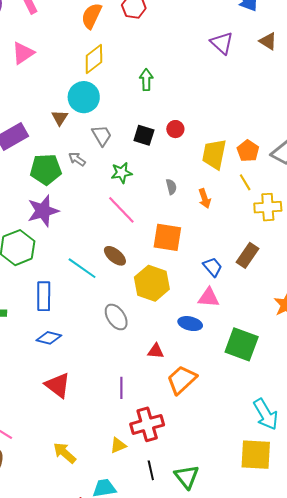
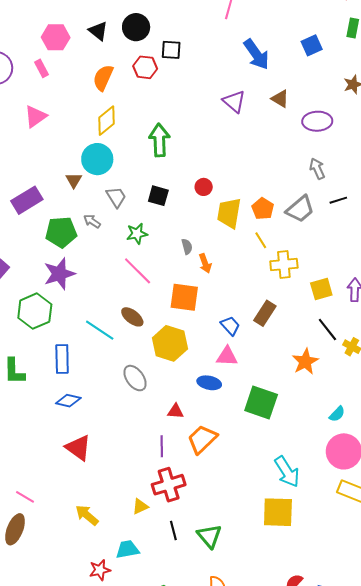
green arrow: (146, 80) -> (159, 140), size x1.5
red circle: (175, 129) -> (204, 187), moved
orange arrow: (205, 198) -> (205, 263), moved
purple line: (121, 388) -> (162, 446), moved

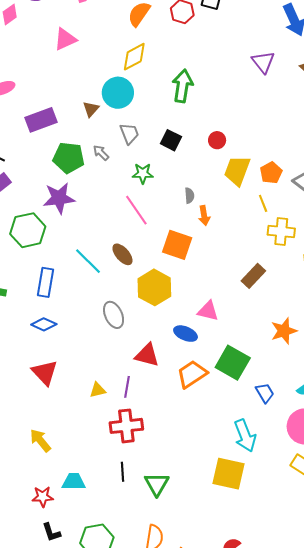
blue trapezoid: (230, 326) -> (265, 393), moved
red triangle: (175, 411) -> (147, 355), size x1.5
orange trapezoid: (202, 439) -> (192, 374), moved
yellow triangle: (140, 506) -> (98, 390), moved

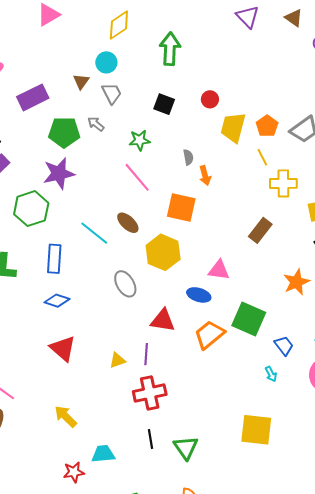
cyan circle: (118, 93) -> (106, 62), size x0.7
gray trapezoid: (129, 134) -> (112, 93), moved
cyan arrow: (245, 436) -> (271, 374), moved, size x0.5

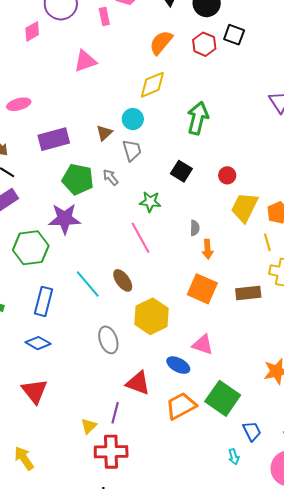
orange square: (181, 208) -> (202, 289), moved
brown rectangle: (260, 230) -> (248, 293), moved, turned 35
yellow triangle: (117, 360) -> (89, 426), moved, turned -36

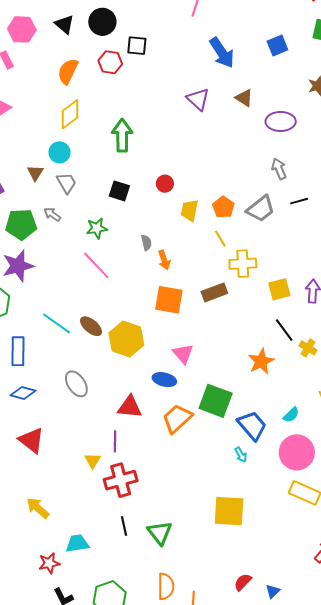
yellow trapezoid: (244, 207) -> (190, 210), size x0.7
brown ellipse: (123, 280) -> (91, 326), moved
gray ellipse: (108, 340) -> (76, 384), moved
pink triangle: (203, 345) -> (183, 354), turned 45
blue trapezoid: (252, 431) -> (252, 426), size x1.5

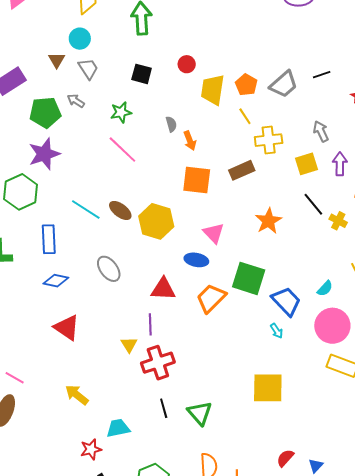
gray arrow: (279, 169) -> (321, 131), moved
yellow trapezoid: (190, 210) -> (213, 90), size x1.4
orange star: (261, 361) -> (268, 221), moved

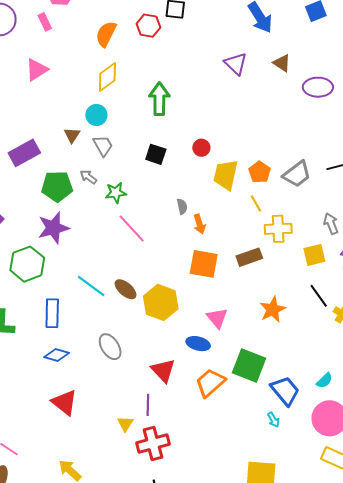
green star: (121, 112) -> (116, 193), moved
red triangle: (163, 289) -> (163, 370), turned 40

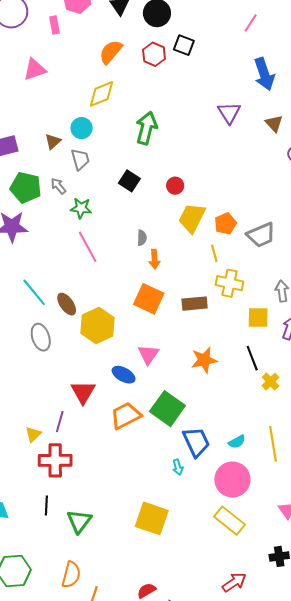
gray ellipse: (110, 347) -> (41, 337), moved

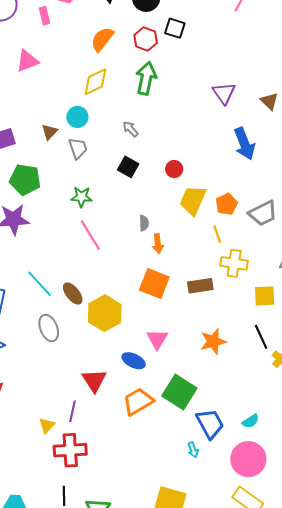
blue arrow: (264, 74) -> (244, 144), moved
green arrow: (146, 128) -> (146, 78), moved
gray arrow: (58, 186) -> (130, 129), moved

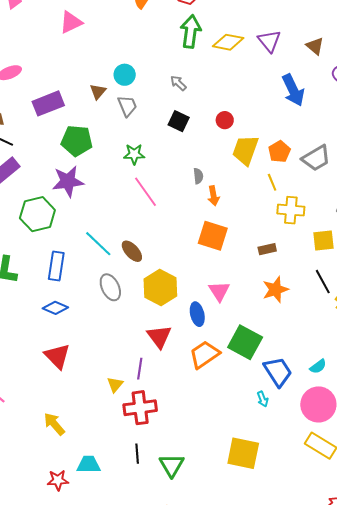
yellow diamond: (95, 82) -> (228, 42), moved, turned 40
brown rectangle: (200, 286) -> (267, 249), moved, size x0.7
yellow hexagon: (105, 313) -> (160, 287), moved
blue ellipse: (134, 361) -> (197, 314), turned 55

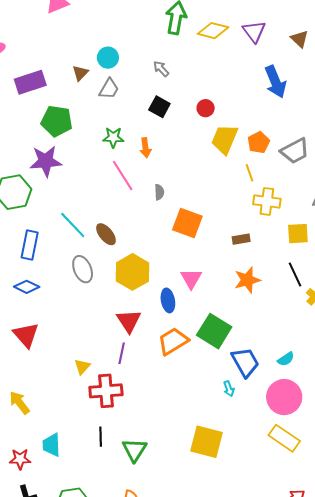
gray trapezoid: (127, 106) -> (109, 89), turned 50
gray semicircle: (198, 176) -> (159, 192), moved
orange arrow: (213, 196) -> (145, 148), moved
purple line: (140, 369) -> (122, 353), moved
cyan trapezoid: (89, 465) -> (52, 445), turned -95

